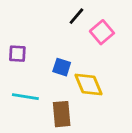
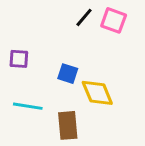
pink square: (102, 32) -> (114, 20), moved, turned -30

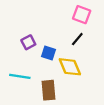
black line: (84, 17) -> (77, 39), moved
purple square: (19, 59) -> (28, 42), moved, turned -32

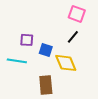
purple square: (28, 42) -> (27, 40), turned 32
cyan line: (20, 76) -> (17, 61), moved

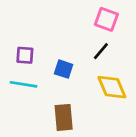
purple square: (27, 40) -> (25, 55), moved
yellow diamond: (66, 63) -> (112, 87), moved

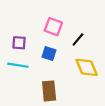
pink square: (106, 19) -> (53, 27), moved

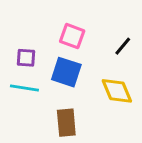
black line: (78, 40) -> (123, 46), moved
blue square: (49, 53) -> (66, 72), size x1.5

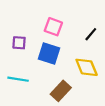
cyan line: (24, 88) -> (18, 79), moved
brown rectangle: (66, 123) -> (61, 91), moved, turned 48

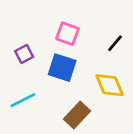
purple square: (19, 43) -> (24, 54), turned -32
cyan line: (18, 79) -> (23, 100), turned -36

